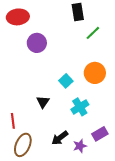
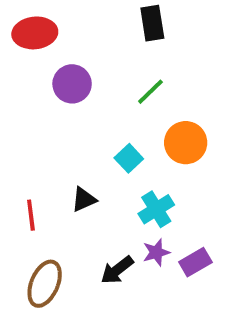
green line: (93, 33) -> (150, 92), moved
black triangle: (43, 102) -> (84, 199), turned 32
red line: (13, 121) -> (31, 215), moved
purple star: (80, 146) -> (156, 252), moved

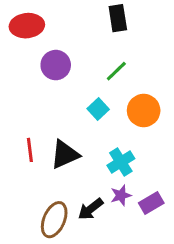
cyan square: (129, 158) -> (98, 109), moved
black triangle: (84, 199) -> (65, 154), size x1.5
red line: (31, 215) -> (30, 150), moved
brown ellipse: (45, 284) -> (54, 220), moved

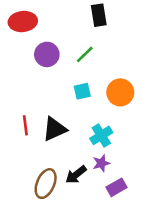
green line: (116, 71) -> (85, 54), moved
cyan square: (98, 109) -> (82, 91), turned 30
purple rectangle: (151, 203) -> (116, 187), moved

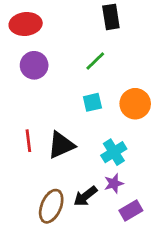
purple circle: (47, 54) -> (34, 65), moved

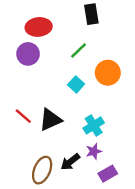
red ellipse: (26, 24) -> (39, 27), moved
cyan square: (92, 102) -> (76, 84), turned -35
orange circle: (135, 104) -> (108, 73), moved
red line: (28, 141) -> (23, 116), turned -42

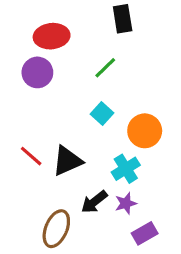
orange circle: (108, 73) -> (145, 131), moved
black arrow: (70, 162) -> (94, 202), moved

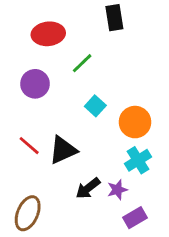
green line: (105, 68) -> (82, 63), moved
purple circle: (37, 72) -> (35, 84), moved
cyan cross: (126, 169) -> (138, 160), moved
brown ellipse: (56, 229) -> (28, 213), moved

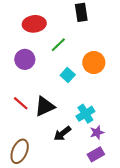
orange circle: (135, 122) -> (94, 63), moved
cyan cross: (138, 160) -> (85, 114), moved
purple star: (117, 190) -> (97, 132), moved

